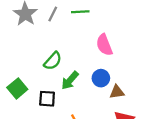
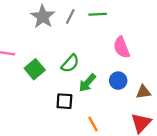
green square: (17, 88) -> (35, 69), moved
brown triangle: (117, 92) -> (143, 92), moved

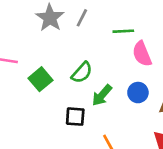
green line: (98, 14) -> (123, 31), moved

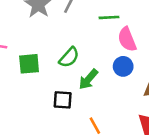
green square: (41, 79) -> (29, 64), turned 35
blue circle: (138, 93) -> (123, 66), moved

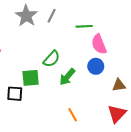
green square: (29, 64) -> (31, 78), moved
black square: (63, 100) -> (15, 94), moved

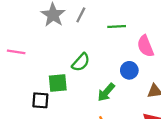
pink semicircle: (99, 44) -> (145, 46), moved
green arrow: (67, 77) -> (106, 92), moved

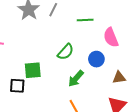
green semicircle: (81, 62) -> (66, 52), moved

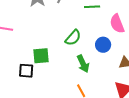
green arrow: (76, 79) -> (83, 64), turned -66

